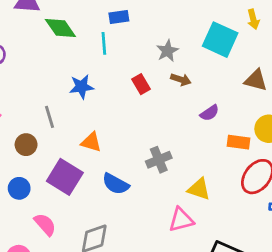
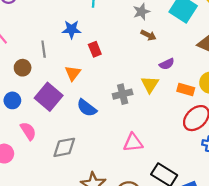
red rectangle: (141, 84) -> (95, 49), moved
orange triangle: (91, 142) -> (73, 73), turned 42
yellow triangle: (199, 189) -> (150, 84), moved, turned 36

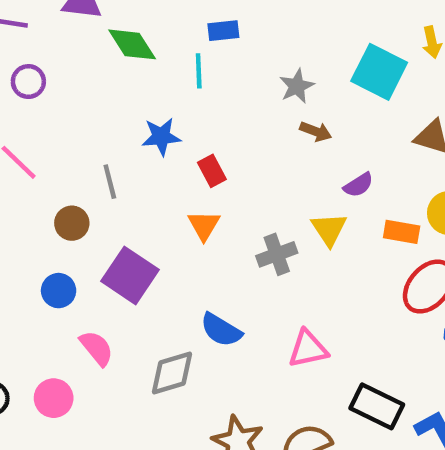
orange triangle: (73, 73) -> (204, 225), moved
blue semicircle: (87, 108) -> (221, 330), moved

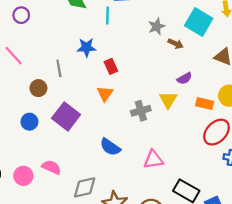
brown arrow: (316, 131) -> (176, 44), moved
pink semicircle: (97, 348) -> (51, 167), moved, turned -30
gray diamond: (172, 373) -> (85, 187), moved

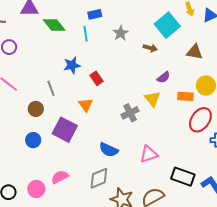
cyan square: (199, 22) -> (167, 25), turned 30
gray star: (157, 26) -> (121, 33), moved
orange triangle: (105, 94) -> (86, 105), moved
pink semicircle: (51, 167) -> (60, 177), turned -42
gray diamond: (85, 187) -> (99, 178), moved

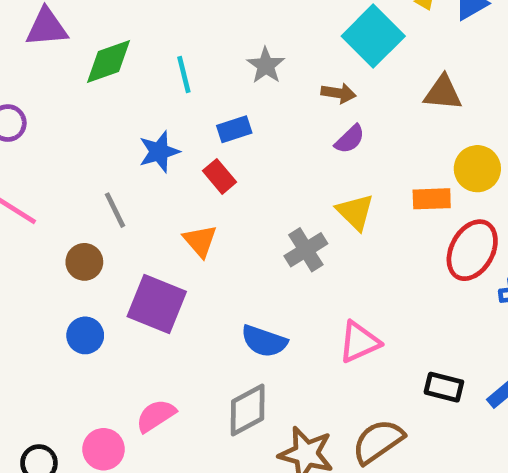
blue rectangle: (95, 14) -> (234, 129), moved
green diamond: (54, 25) -> (108, 61), turned -65
purple semicircle: (164, 77) -> (350, 139), moved
black rectangle: (183, 177) -> (444, 387), size x0.7

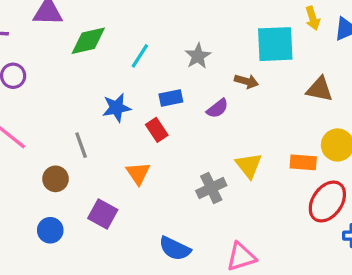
cyan square: (373, 36) -> (275, 44), turned 36
cyan line: (184, 75) -> (140, 56), turned 40
purple semicircle: (350, 139) -> (217, 108), moved
purple square: (157, 304) -> (103, 214), size x0.7

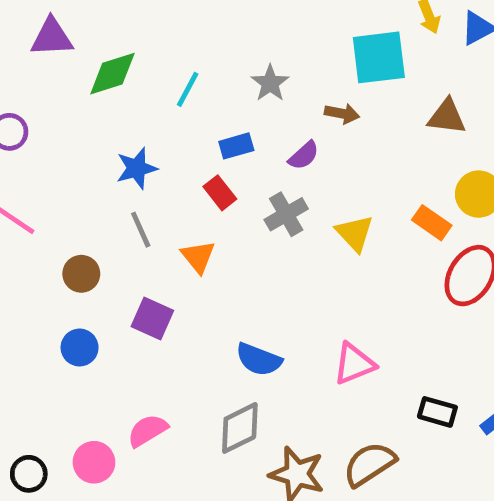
blue star: (117, 108) -> (137, 168), moved
gray line: (81, 145) -> (141, 230), moved
orange rectangle: (303, 162) -> (432, 223), turned 35
gray cross: (211, 188) -> (286, 214), moved

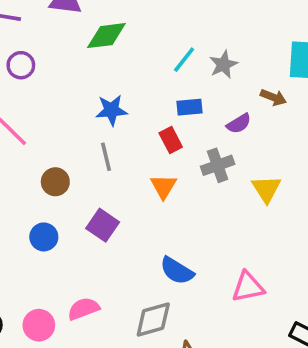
cyan line: (188, 89) -> (184, 60), moved
orange triangle: (198, 257) -> (163, 186), moved

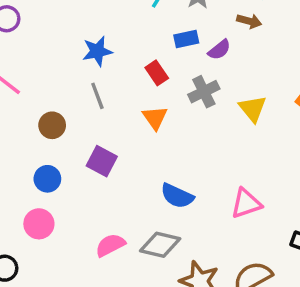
blue rectangle: (189, 107) -> (186, 39), moved
pink semicircle: (84, 309) -> (110, 245), moved
gray diamond: (153, 320) -> (160, 245), turned 36
pink circle: (39, 325) -> (39, 224), moved

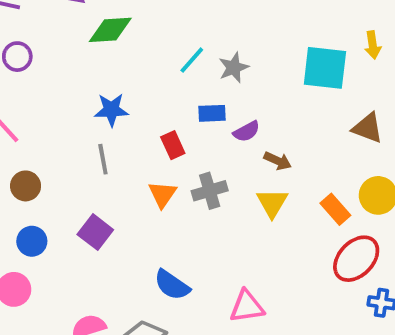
brown arrow: (249, 21) -> (278, 161), moved
gray cross: (204, 92) -> (210, 191), moved
brown circle: (52, 125) -> (26, 186), moved

